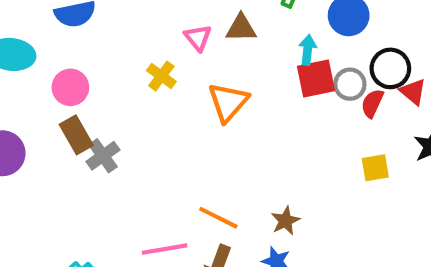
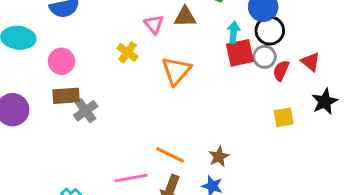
black circle: (390, 68) -> (270, 31), moved
brown rectangle: (76, 135) -> (66, 96), turned -64

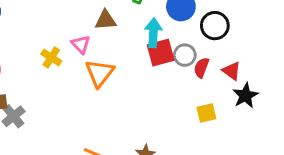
pink triangle: (154, 24) -> (81, 44), moved
black circle: (270, 31) -> (215, 26), moved
cyan arrow: (234, 32) -> (153, 33), size x1.4
red triangle: (311, 62) -> (232, 71), moved

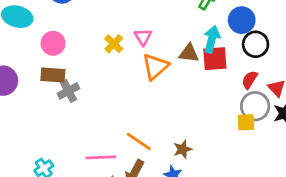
brown triangle: (106, 20) -> (189, 53), moved
black circle: (215, 26) -> (256, 44), moved
gray circle: (185, 55) -> (255, 106), moved, size x1.4

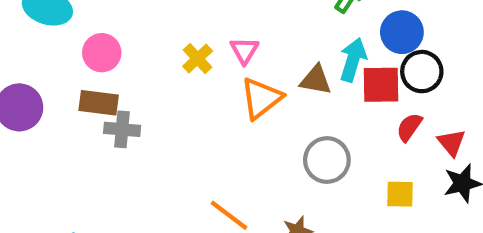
red square: (215, 59) -> (381, 85), moved
gray cross: (68, 91) -> (122, 129), turned 30
gray circle: (255, 106) -> (327, 160), moved

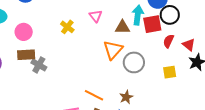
pink triangle: (244, 50) -> (96, 16), moved
orange triangle: (261, 98) -> (113, 50), moved
gray cross: (122, 129) -> (39, 65), turned 35

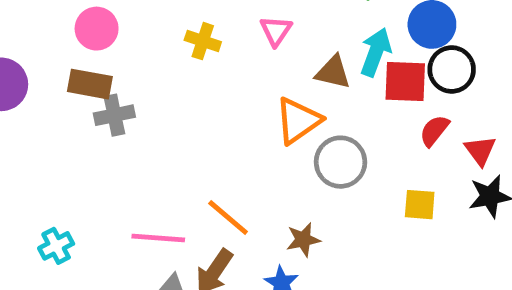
yellow cross: (67, 27) -> (203, 41), turned -32
gray cross: (39, 65) -> (114, 115), turned 35

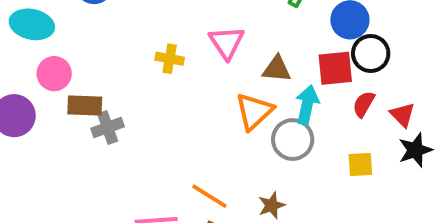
pink circle: (97, 29) -> (54, 74), moved
pink triangle: (276, 31) -> (227, 42), size x1.4
cyan arrow: (376, 52) -> (307, 105), moved

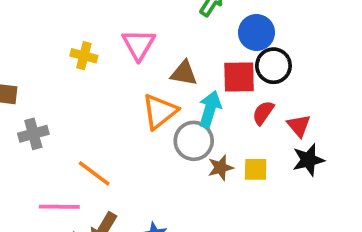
gray cross: (108, 128) -> (33, 134), moved
orange line: (209, 196) -> (94, 173), moved
brown star: (272, 205) -> (221, 168), moved

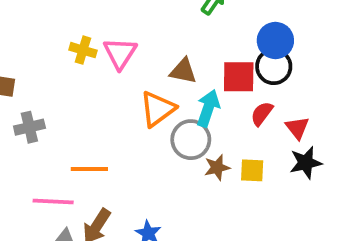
blue circle: (256, 33) -> (275, 40), moved
pink triangle: (139, 45) -> (120, 53), moved
orange line: (94, 173) -> (89, 169), turned -39

